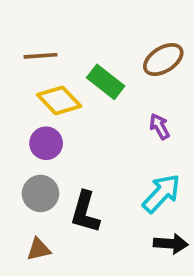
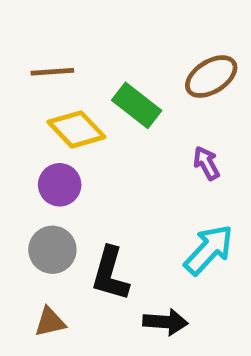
black arrow: (171, 244) -> (165, 322), moved

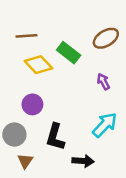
purple circle: (60, 185) -> (32, 104), moved
gray circle: (52, 250) -> (14, 135), moved
brown triangle: (50, 322) -> (25, 161), turned -42

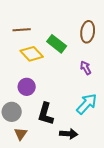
brown ellipse: (106, 38) -> (88, 32), turned -50

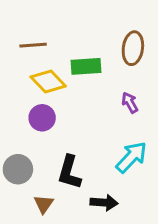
green rectangle: (57, 44) -> (86, 66), turned -42
purple circle: (27, 87) -> (42, 118), moved
brown triangle: (21, 134) -> (44, 204), moved

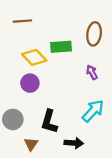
brown line: (33, 45) -> (22, 21), moved

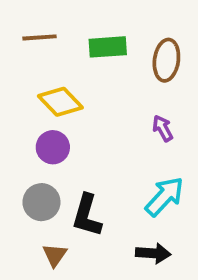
green rectangle: (61, 47) -> (108, 47), moved
gray circle: (13, 119) -> (41, 202), moved
black arrow: (74, 143) -> (153, 253), moved

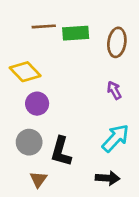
brown line: (40, 37) -> (44, 26), moved
yellow diamond: (60, 102) -> (25, 72), moved

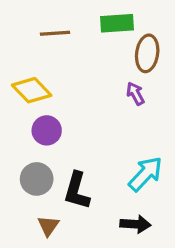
green rectangle: (76, 33) -> (117, 23), moved
purple arrow: (114, 90) -> (135, 94), moved

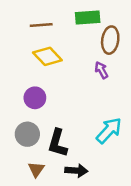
yellow diamond: (32, 90) -> (47, 56), moved
black arrow: (135, 224) -> (76, 171), moved

